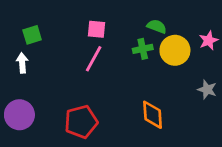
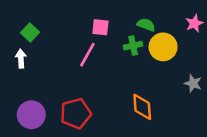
pink square: (96, 29) -> (100, 27), moved
green square: (32, 35) -> (30, 33), turned -30
pink star: (209, 40) -> (194, 23), moved
purple circle: (19, 115) -> (31, 115), moved

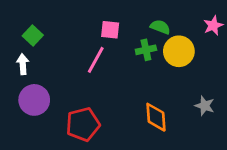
gray star: (193, 83) -> (205, 106), moved
purple circle: (31, 115) -> (34, 100), moved

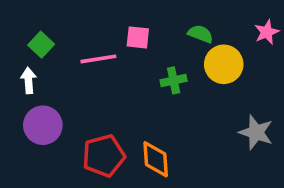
green cross: (146, 50) -> (174, 80), moved
pink line: (96, 60) -> (98, 59), moved, turned 52
gray star: (205, 106) -> (256, 132), size x1.4
orange diamond: (156, 117) -> (156, 159), moved

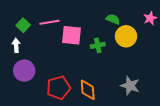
pink square: (138, 37) -> (72, 35), moved, size x1.5
pink line: (98, 59) -> (49, 22), moved
gray star: (256, 132) -> (130, 86), moved

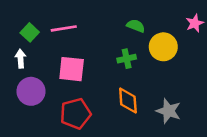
green semicircle: (113, 19) -> (136, 26), moved
pink square: (72, 35) -> (72, 69), moved
orange diamond: (88, 90) -> (128, 100), moved

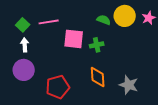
yellow circle: (163, 47) -> (125, 16), moved
white arrow: (21, 59) -> (25, 45), moved
pink square: (72, 69) -> (74, 39), moved

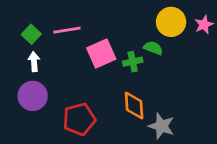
green semicircle: (104, 20) -> (153, 48), moved
pink square: (74, 39) -> (101, 53), turned -30
gray star: (129, 85) -> (161, 126), moved

